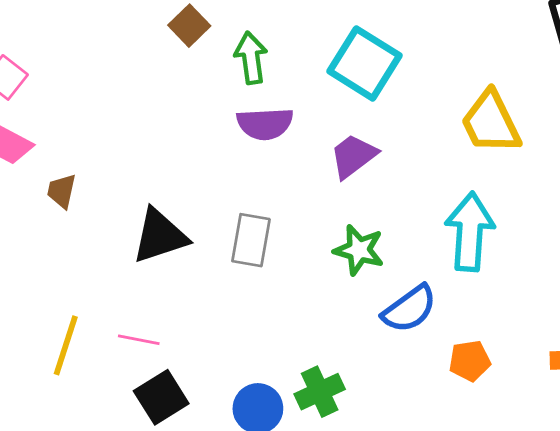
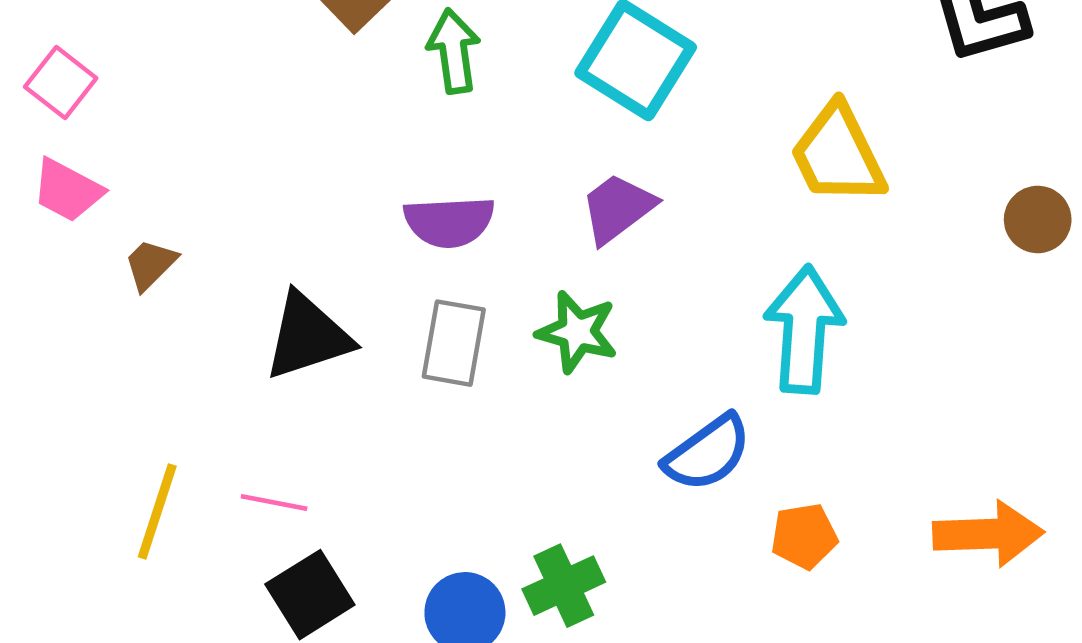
purple semicircle: (265, 124) -> (449, 222), moved
brown trapezoid: (62, 191) -> (150, 264), turned 33
green star: (359, 250) -> (577, 332), moved

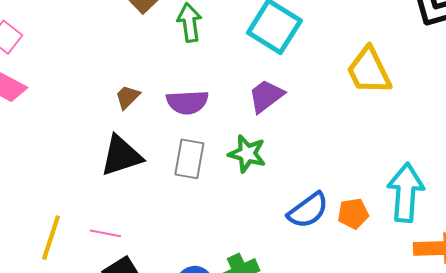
brown trapezoid: (150, 264) -> (128, 97), moved
cyan arrow: (804, 330) -> (406, 192), moved
orange pentagon: (804, 536) -> (353, 213), moved

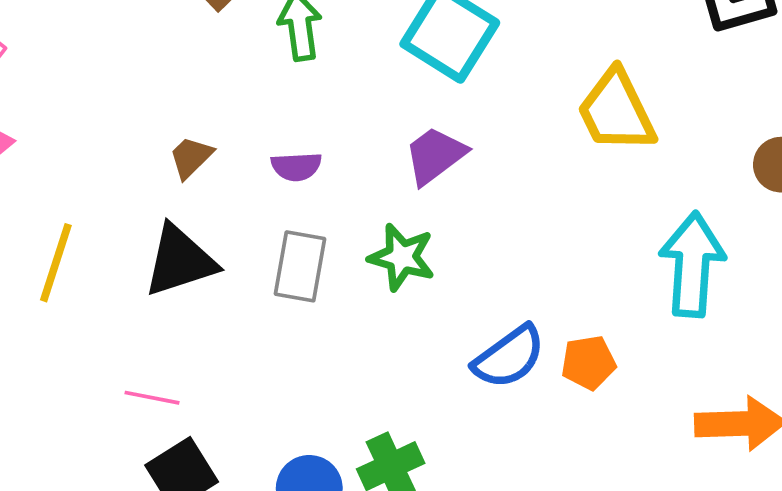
purple semicircle: (187, 102) -> (296, 167), size x0.7
cyan arrow: (406, 192) -> (692, 265), moved
yellow line: (51, 238) -> (56, 263), moved

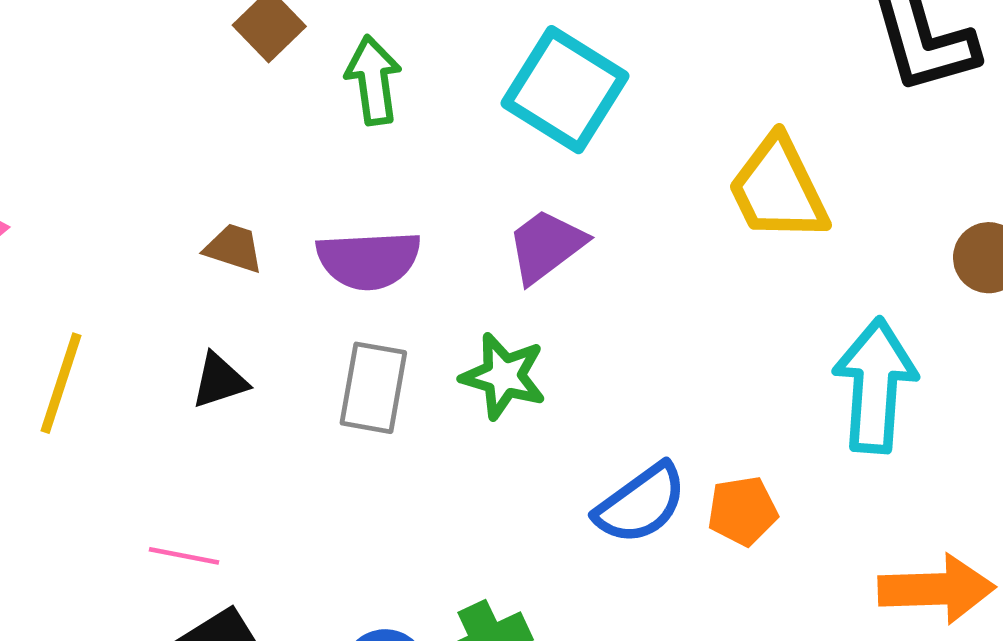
brown trapezoid: (191, 157) -> (234, 248), turned 63
purple semicircle: (296, 167) -> (369, 260), size x1.6
black triangle: (180, 261) -> (219, 381), size x0.6

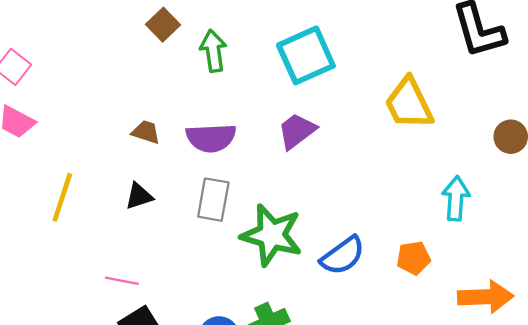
cyan square: (565, 90) -> (306, 55), turned 34
green star: (503, 376) -> (272, 235), moved, size x1.5
cyan arrow: (875, 385) -> (456, 198), size x0.7
orange pentagon: (743, 511) -> (413, 258), moved

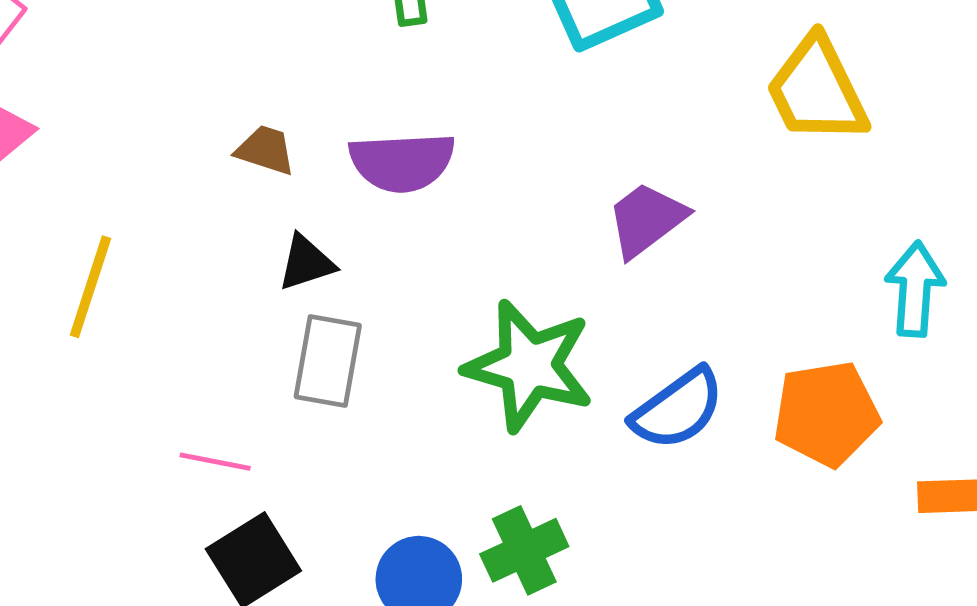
purple trapezoid: (297, 131) -> (647, 220), moved
black triangle: (139, 196) -> (306, 263), moved
gray rectangle: (213, 200) -> (328, 361), moved
orange pentagon: (413, 258) -> (826, 414), size x1.5

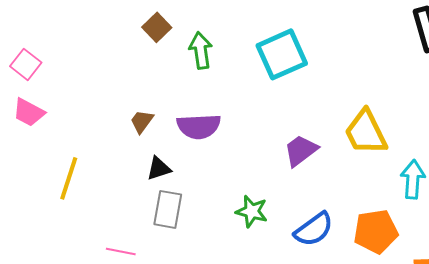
yellow trapezoid: (817, 90) -> (366, 132), moved
brown trapezoid: (265, 150) -> (142, 121), turned -72
green star: (529, 366) -> (252, 211), size x0.6

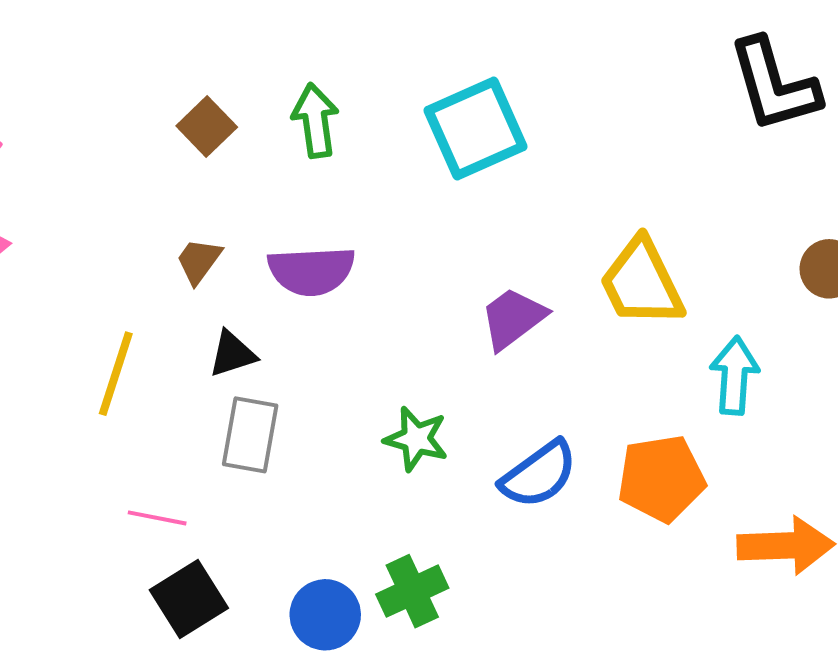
brown square: (157, 27) -> (207, 127), moved
yellow line: (69, 178) -> (116, 374), moved

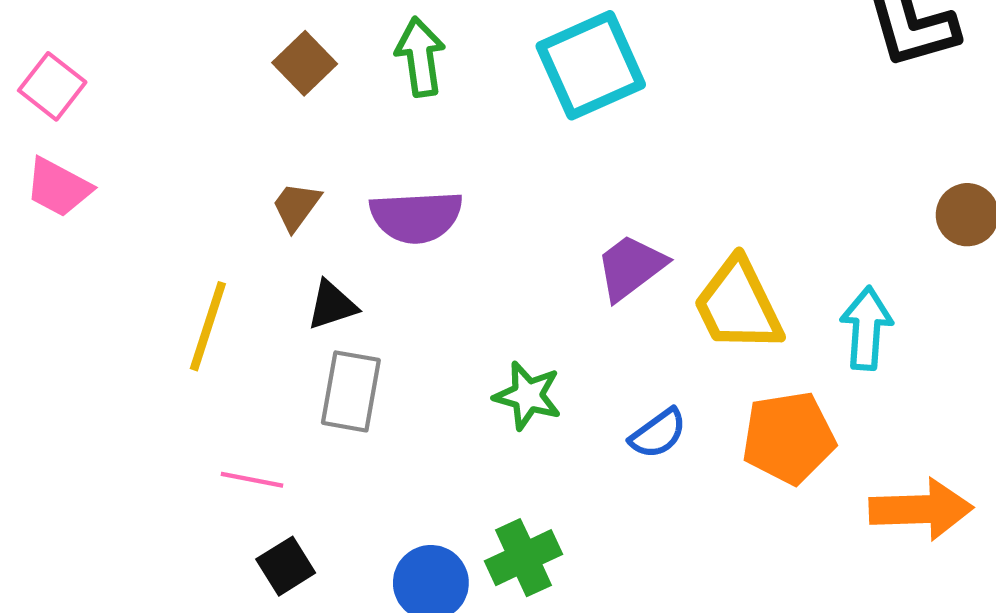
yellow trapezoid: (642, 283) -> (738, 305), moved
blue semicircle: (539, 474) -> (658, 433), size x0.7
black square: (189, 599) -> (286, 566), size x0.7

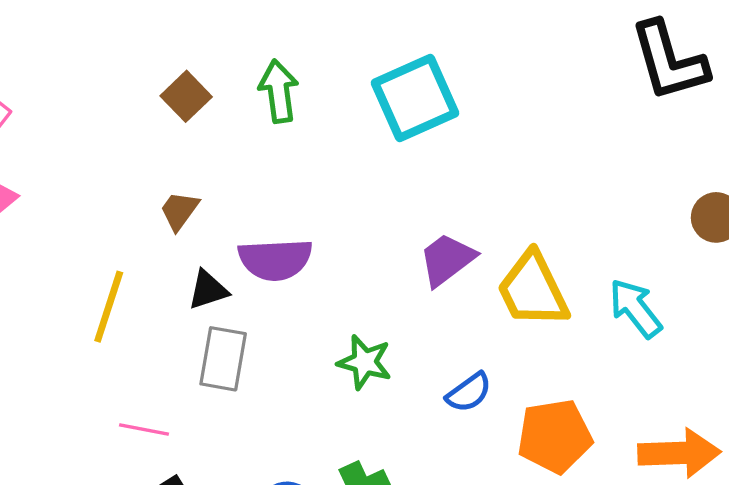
purple semicircle: (416, 217) -> (275, 260), moved
cyan arrow: (866, 328) -> (635, 308), turned -42
orange pentagon: (789, 438) -> (555, 436), moved

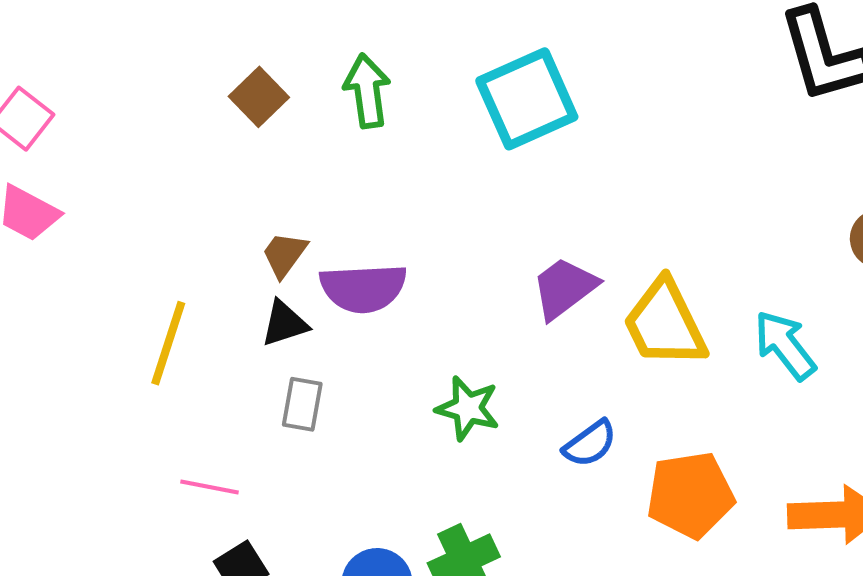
brown trapezoid: (179, 211) -> (284, 255), moved
gray rectangle: (223, 359) -> (302, 404), size x0.7

